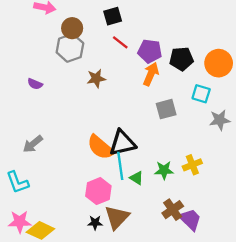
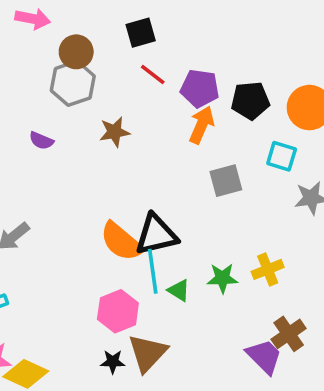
purple semicircle: (35, 84) -> (41, 141), moved
brown cross: (173, 210) -> (289, 334), moved

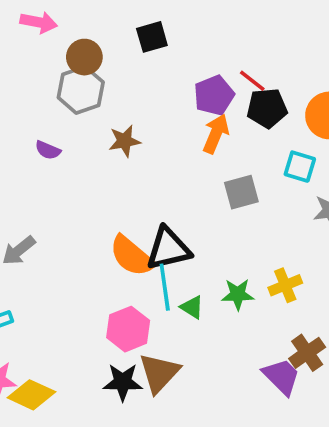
red line: (153, 74) -> (252, 81), moved
purple pentagon: (200, 88) -> (214, 95), turned -30
black star: (113, 362) -> (123, 382), size x1.5

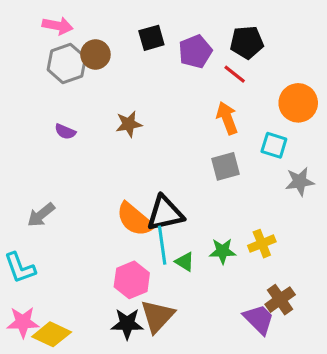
gray hexagon: (81, 90) -> (67, 64), moved
purple pentagon: (214, 95) -> (195, 51), moved
black pentagon: (267, 108) -> (247, 42), moved
orange arrow: (216, 134) -> (227, 118), moved, turned -44

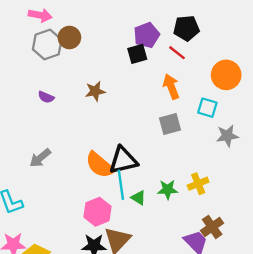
black square: (151, 38) -> (137, 54), moved
gray arrow: (41, 215) -> (40, 158), moved

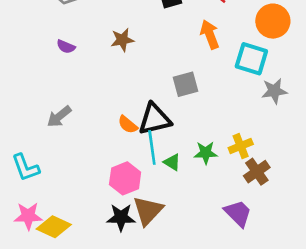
cyan square: (207, 108) -> (251, 59), size x1.4
gray square: (170, 124) -> (186, 84), moved
orange semicircle: (100, 165) -> (128, 125), size x0.6
brown cross: (212, 227) -> (257, 172), moved

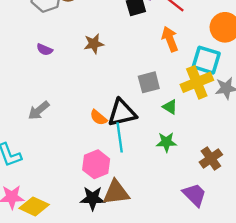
yellow cross: (241, 146) -> (197, 82), moved, size x1.5
green triangle: (172, 162) -> (170, 107), moved
brown triangle: (148, 211) -> (116, 192), turned 40

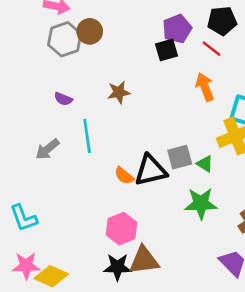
gray square: (149, 82) -> (180, 157), moved
gray arrow: (39, 110) -> (47, 149), moved
cyan line: (120, 137) -> (87, 136), moved
green star: (166, 142) -> (201, 203), size x1.4

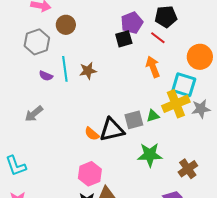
gray hexagon: (65, 39) -> (37, 42), moved
cyan line: (87, 136) -> (65, 69), moved
green triangle: (205, 164) -> (153, 116), moved, turned -48

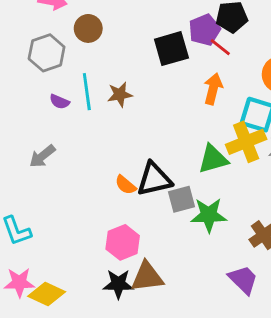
purple pentagon: (132, 23) -> (204, 30), moved
black square: (124, 39) -> (171, 49), size x1.4
orange arrow: (153, 67) -> (213, 89), turned 35
green triangle: (153, 116) -> (213, 159), size x1.6
gray square: (134, 120) -> (182, 199), moved

